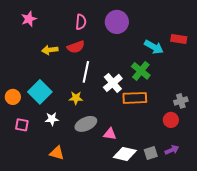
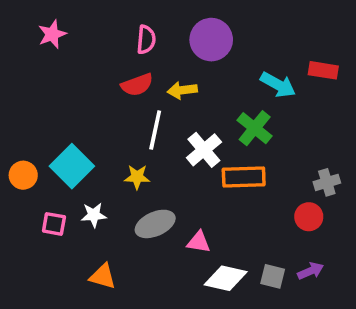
yellow arrow: (50, 50) -> (182, 90), moved
pink square: (22, 125) -> (54, 224), moved
gray square: (151, 153) -> (273, 276), turned 32

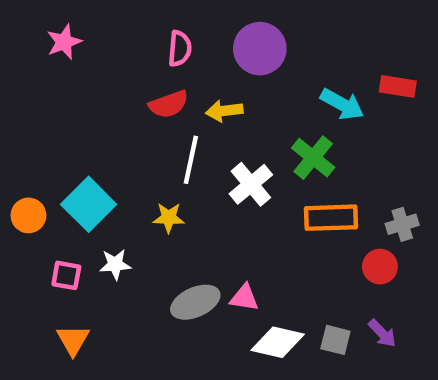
orange rectangle: (244, 177) -> (331, 218), moved
gray ellipse: (155, 224) -> (195, 302), moved
purple arrow: (311, 271) -> (382, 333), turned 70
orange triangle: (103, 276) -> (73, 340), moved, turned 44

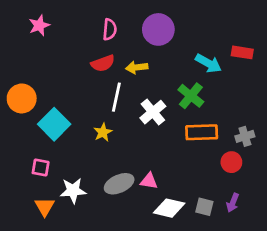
orange circle: (28, 215) -> (22, 98), moved, size x1.4
yellow star: (169, 218) -> (103, 132), turned -30
white star: (115, 264) -> (73, 191), moved, size x1.4
purple arrow: (382, 333) -> (233, 203), turned 66

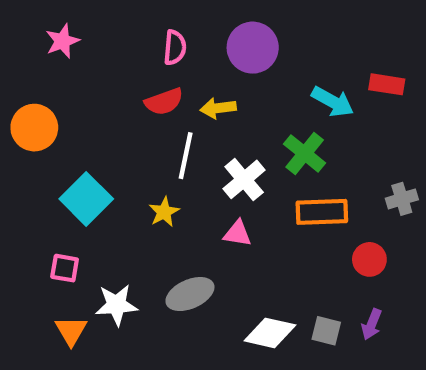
orange circle: (22, 98) -> (34, 128), moved
gray cross: (245, 136) -> (402, 199), moved
pink triangle: (149, 181) -> (238, 233), moved

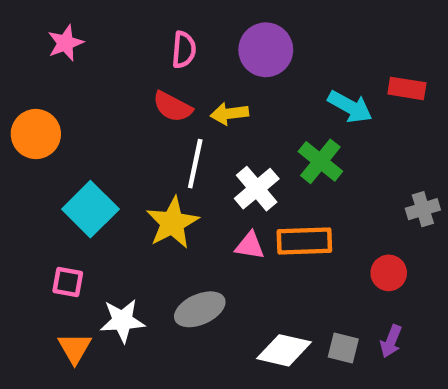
red semicircle: (164, 102) -> (172, 107), turned 48
yellow star: (164, 212) -> (172, 223), size x1.6
orange rectangle: (322, 212) -> (304, 241), moved

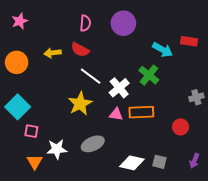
pink star: (65, 43) -> (20, 21), moved
yellow arrow: (229, 114) -> (53, 53), moved
white line: (195, 164) -> (91, 76), turned -65
cyan square: (90, 209) -> (18, 107), moved
purple arrow: (391, 341) -> (194, 161), moved

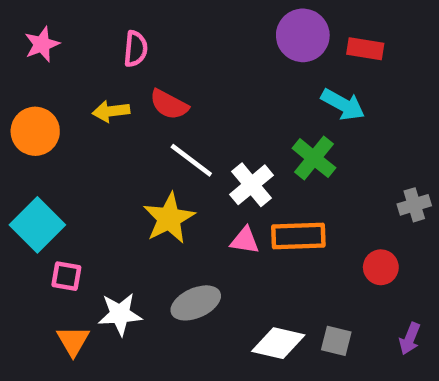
pink semicircle: (85, 23) -> (136, 49), moved
purple circle: (123, 23) -> (303, 35), moved
red rectangle: (189, 41) -> (365, 49), moved

